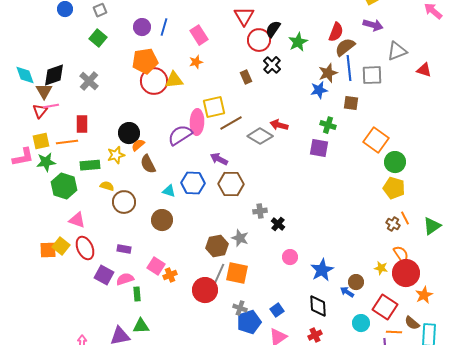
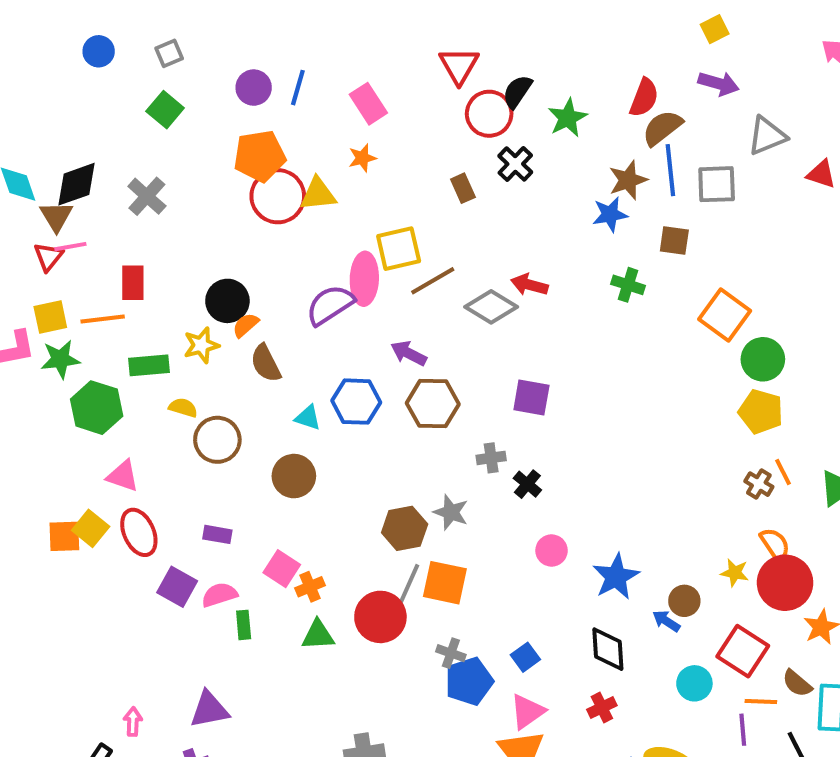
purple square: (319, 148) -> (531, 398), moved
green triangle: (141, 326) -> (318, 635), moved

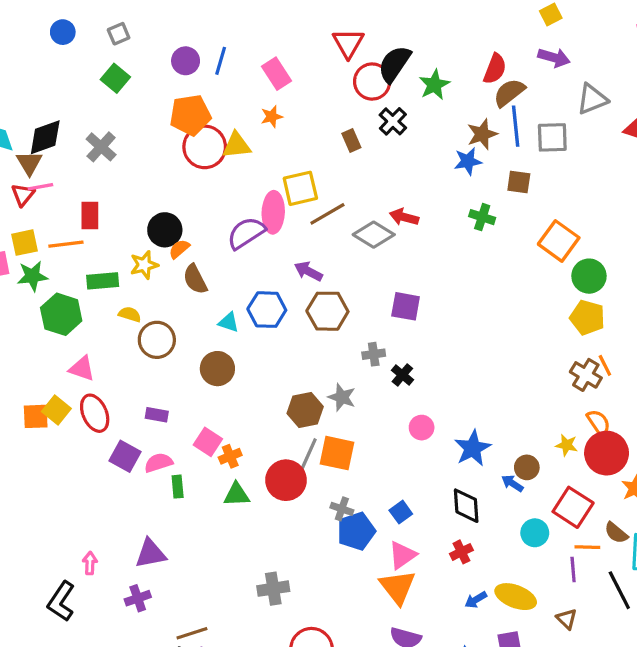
black semicircle: (517, 92) -> (394, 64), size x1.4
brown cross: (759, 484) -> (586, 375), size x1.4

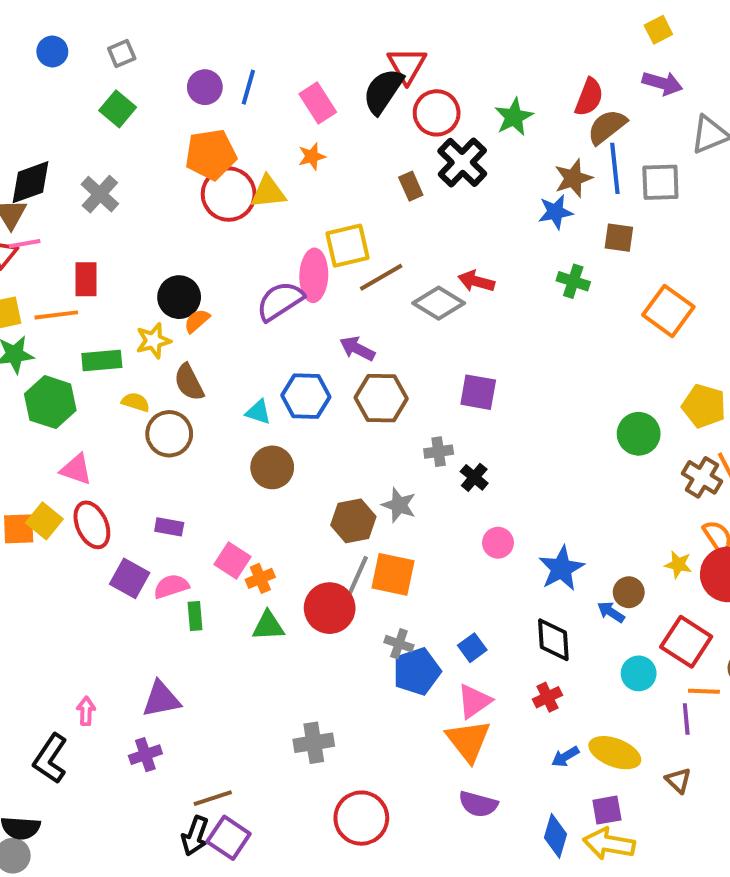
black semicircle: (394, 64) -> (383, 91), moved
black cross: (393, 121) -> (462, 162), size x1.4
green circle: (589, 276) -> (639, 434), moved
brown semicircle: (195, 279) -> (189, 382), moved
brown circle: (217, 369) -> (272, 467), moved

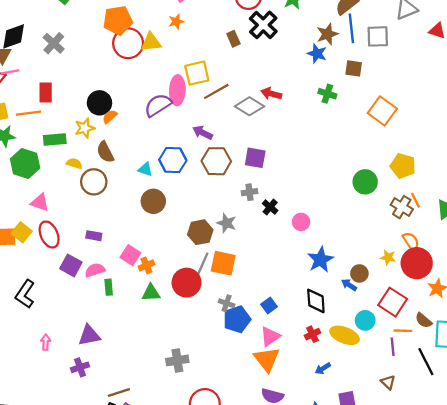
blue star: (555, 212) -> (317, 54), turned 30
purple square: (478, 392) -> (255, 158), moved
pink circle: (498, 543) -> (301, 222), moved
yellow ellipse: (615, 753) -> (345, 335), moved
black L-shape: (50, 759) -> (25, 294), moved

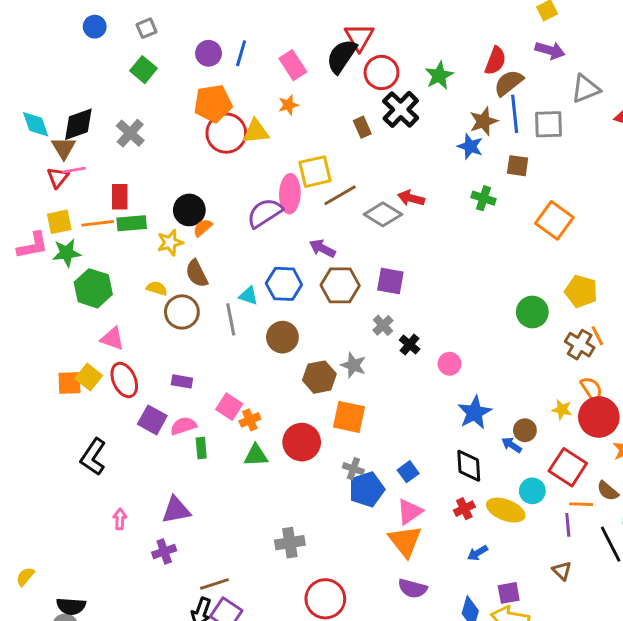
green rectangle: (55, 139) -> (132, 223), moved
gray cross: (249, 192) -> (383, 325), turned -35
brown circle: (153, 201) -> (282, 337), moved
gray line: (203, 264) -> (231, 319), moved, turned -35

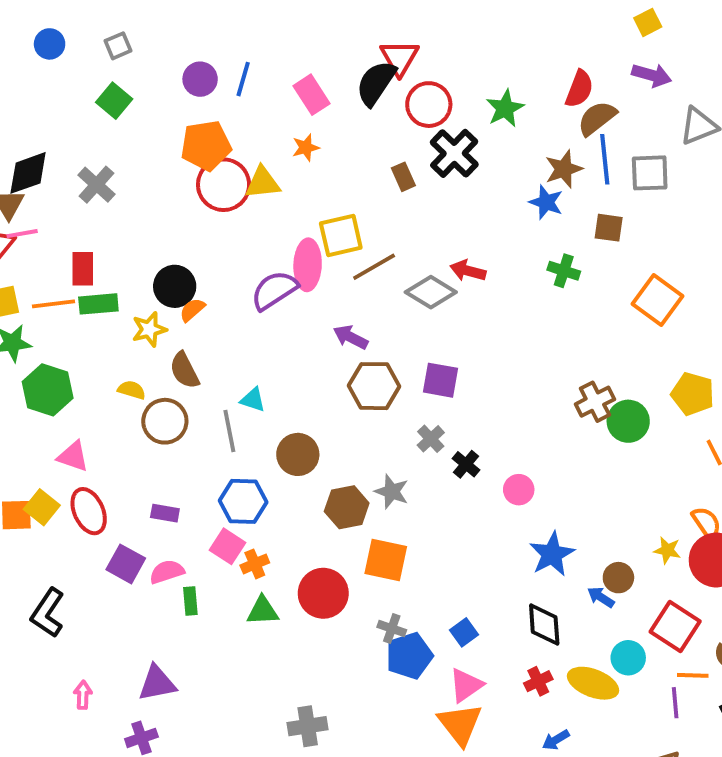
blue hexagon: (284, 284) -> (243, 501), moved
brown cross: (580, 345) -> (595, 402), moved, turned 32

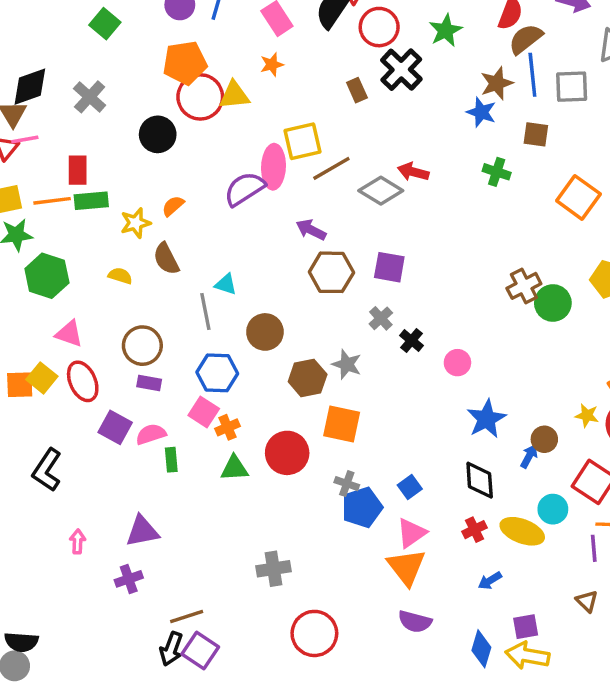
black circle: (175, 286) -> (158, 134), moved
brown circle: (165, 421) -> (142, 346), moved
blue arrow: (601, 597) -> (529, 456), turned 85

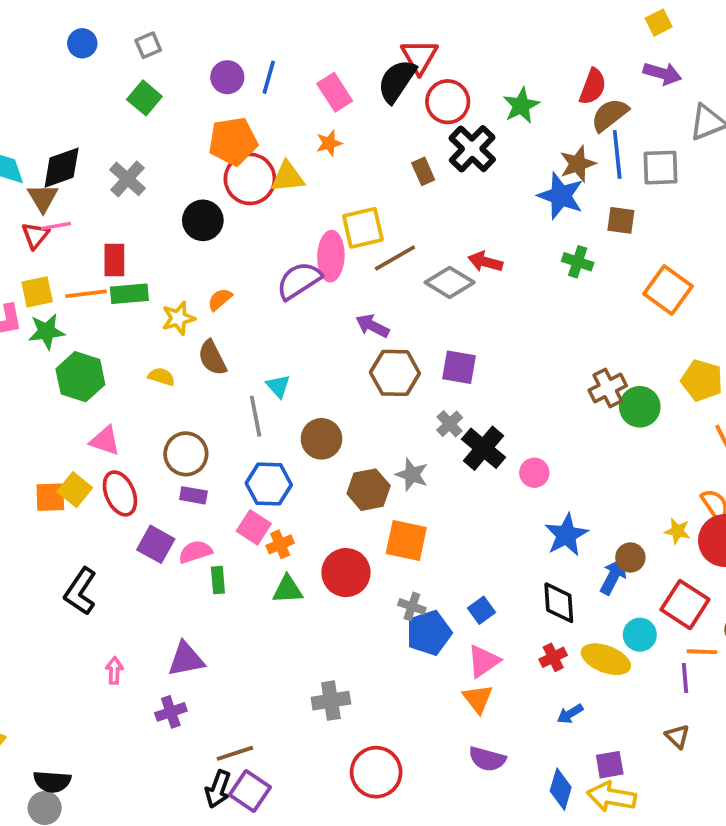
blue star: (481, 112) -> (561, 196), size x1.4
cyan triangle: (226, 284) -> (278, 386), turned 30
black cross: (411, 340) -> (483, 448), size x1.6
blue arrow: (529, 456) -> (613, 576), size x1.4
orange triangle: (406, 567) -> (478, 699), size x0.7

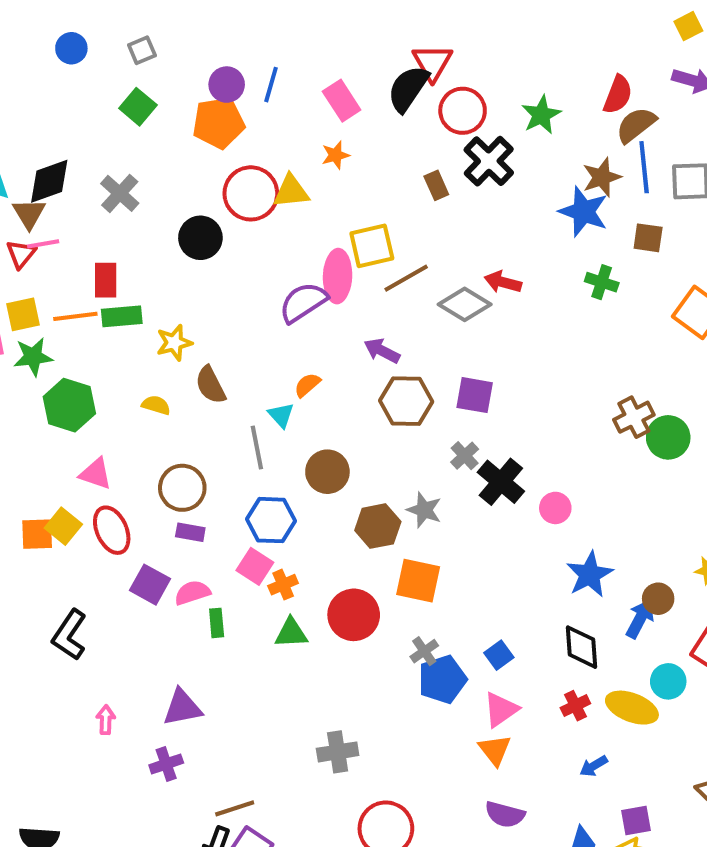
orange pentagon: (233, 141) -> (219, 123), moved
orange semicircle: (220, 299) -> (307, 385), moved
gray cross: (412, 606) -> (424, 651), turned 36

